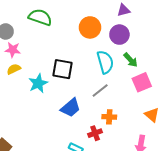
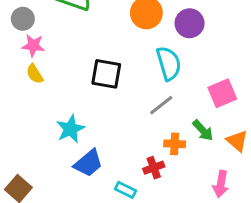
green arrow: (131, 60) -> (203, 130), moved
yellow semicircle: (14, 69) -> (35, 74), turned -96
cyan star: (38, 83) -> (70, 129), moved
blue trapezoid: (71, 108) -> (88, 163), moved

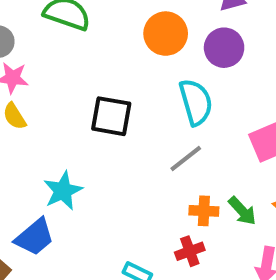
green arrow: (203, 130) -> (242, 211), moved
blue trapezoid: (88, 163) -> (35, 237), moved
red cross: (154, 168) -> (190, 251), moved

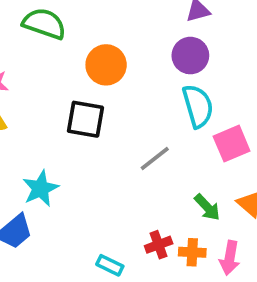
orange circle: (166, 34) -> (106, 65), moved
cyan semicircle: (196, 102) -> (198, 106), moved
orange cross: (204, 211) -> (192, 252), moved

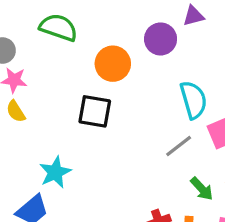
purple circle: (190, 56) -> (161, 39), moved
gray line: (155, 159) -> (179, 146), moved

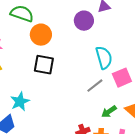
orange circle: (113, 64) -> (41, 35), moved
green arrow: (202, 189) -> (109, 112), turned 98

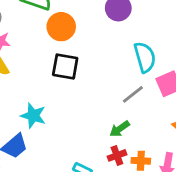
cyan star: (20, 102) -> (33, 116), turned -30
green arrow: (109, 112) -> (120, 129), moved

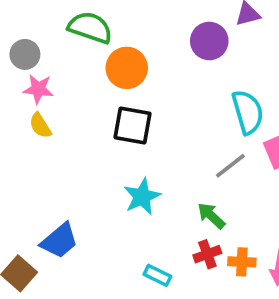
cyan star: (33, 116) -> (142, 197), moved, turned 30
green arrow: (120, 129) -> (211, 216), turned 78

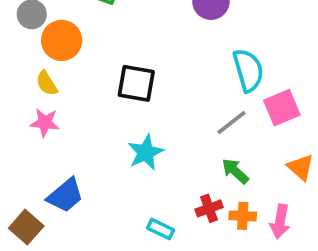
orange circle: (127, 68) -> (62, 40), moved
pink star: (38, 89) -> (45, 123), moved
green arrow: (211, 216) -> (235, 171), moved

